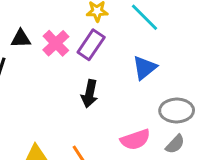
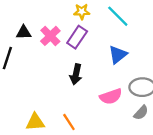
pink semicircle: (135, 140) -> (111, 96), moved

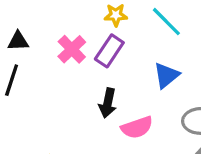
black triangle: (24, 32) -> (18, 41), moved
pink semicircle: (111, 96) -> (137, 127), moved

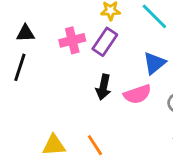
pink cross: (72, 49) -> (72, 40), turned 30
pink semicircle: (137, 127) -> (137, 94), moved

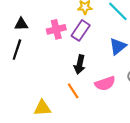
pink semicircle: (137, 94) -> (105, 84), moved
orange line: (95, 145) -> (73, 91), moved

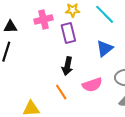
pink cross: (56, 29) -> (44, 19), moved
purple rectangle: (81, 30) -> (68, 33), turned -48

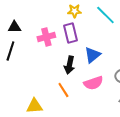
pink cross: (44, 19) -> (46, 37), moved
blue triangle: (105, 48) -> (92, 55), moved

